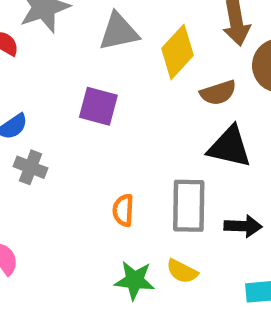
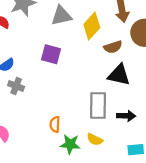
orange semicircle: (123, 210) -> (55, 124), moved

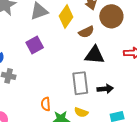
purple square: (51, 54) -> (35, 45), turned -36

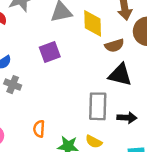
yellow diamond: (66, 17) -> (93, 23), turned -45
orange semicircle: (46, 104) -> (39, 129), moved

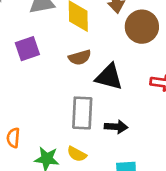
brown semicircle: (114, 46) -> (80, 57), moved

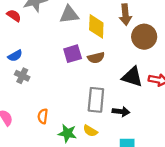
purple square: (27, 49) -> (73, 54), moved
black triangle: (109, 77) -> (132, 77), moved

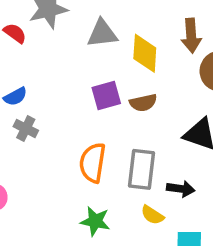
orange semicircle: (43, 116) -> (93, 163), moved, size x1.6
yellow semicircle: (90, 131) -> (152, 215), moved

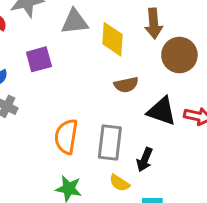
purple square: (106, 96) -> (39, 59), moved
brown semicircle: (143, 103) -> (126, 85), moved
black arrow: (181, 189) -> (145, 160), turned 105

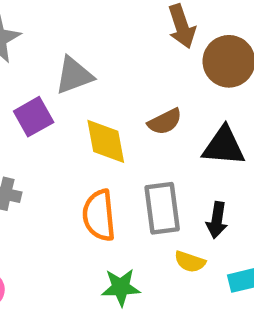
gray triangle: (75, 22) -> (74, 75), moved
yellow diamond: (113, 39) -> (106, 141), moved

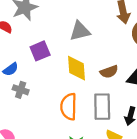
gray triangle: (74, 75) -> (80, 31), moved
brown semicircle: (165, 122) -> (109, 72), moved

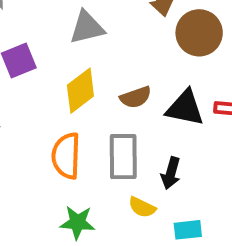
yellow diamond: (77, 68) -> (80, 91), turned 56

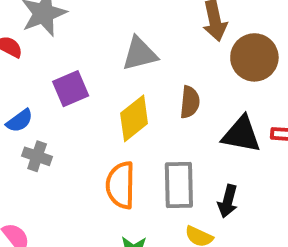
brown semicircle: (136, 97) -> (190, 102), moved, turned -64

